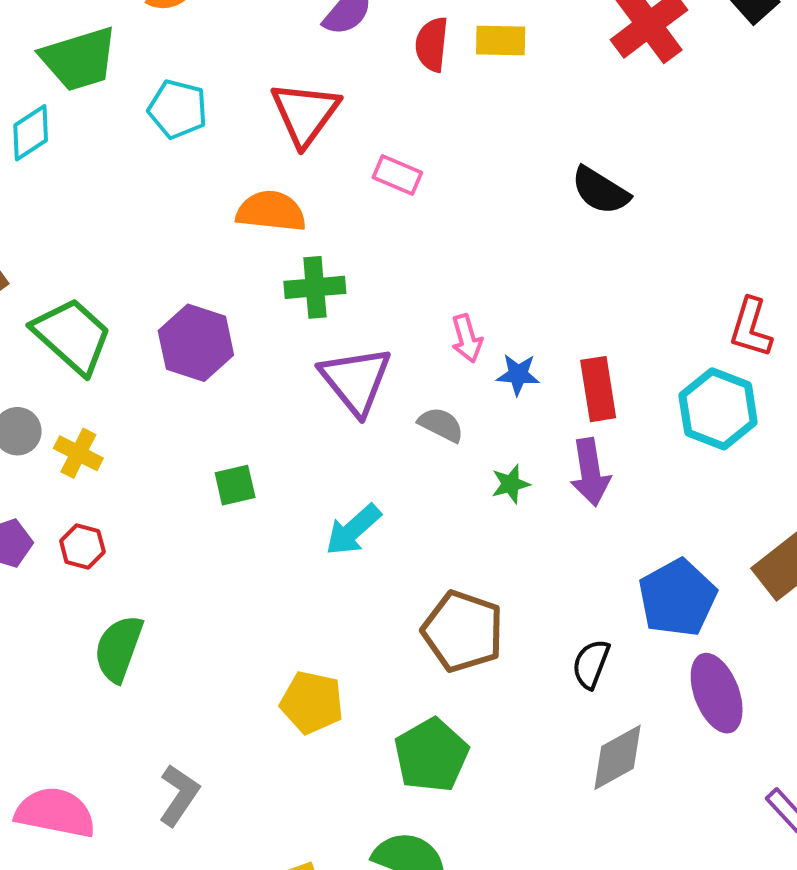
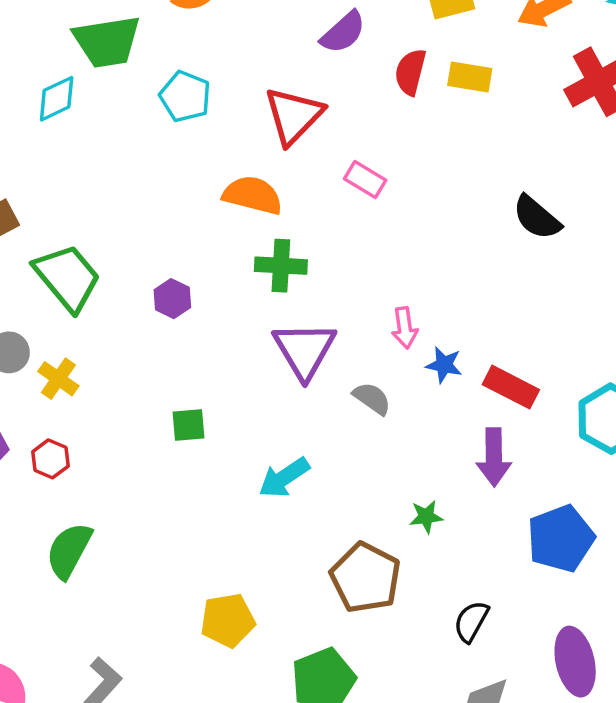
purple hexagon: (196, 343) -> (172, 299), size x0.6
red rectangle: (598, 389) -> (511, 387), turned -62
green star: (511, 484) -> (426, 517), moved
blue pentagon: (678, 598) -> (561, 539), moved
yellow pentagon: (312, 702) -> (228, 620), turned -30

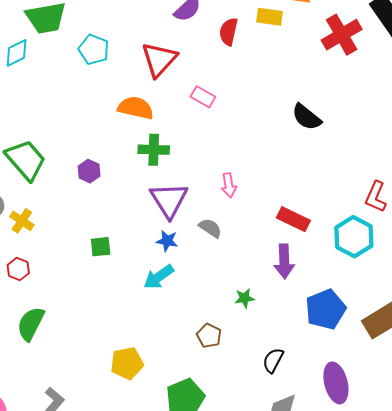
yellow rectangle: (470, 77) -> (270, 17), moved
blue star: (444, 365) -> (167, 241), moved
brown pentagon: (365, 578) -> (209, 336), size x0.6

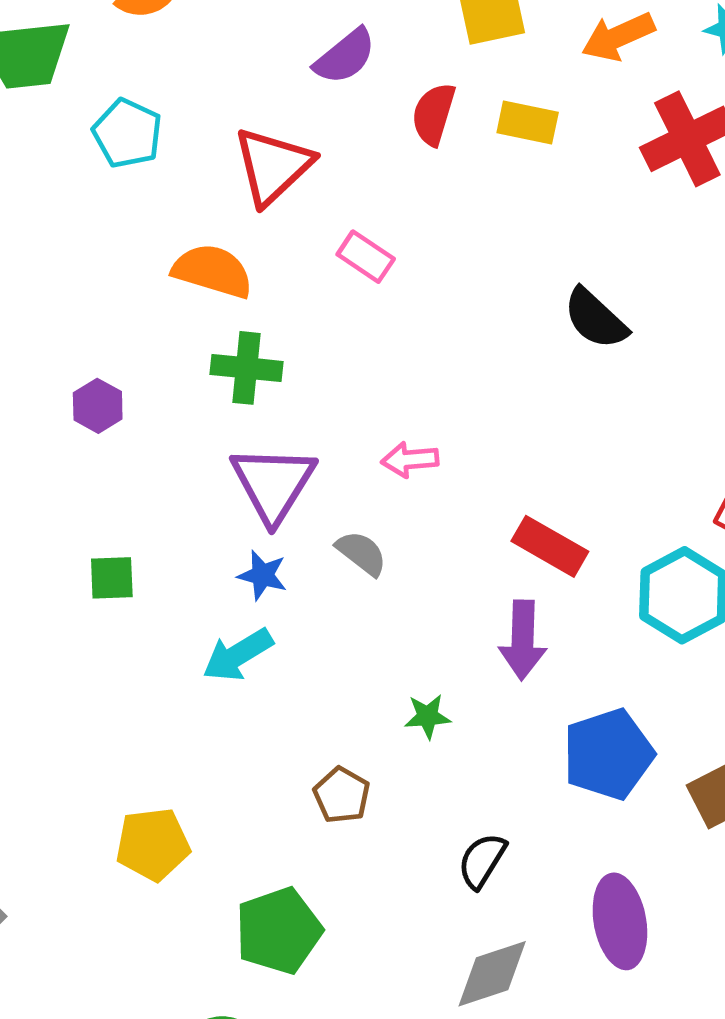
yellow rectangle: (270, 17) -> (528, 122), moved
pink arrow: (229, 185) -> (410, 460), turned 90

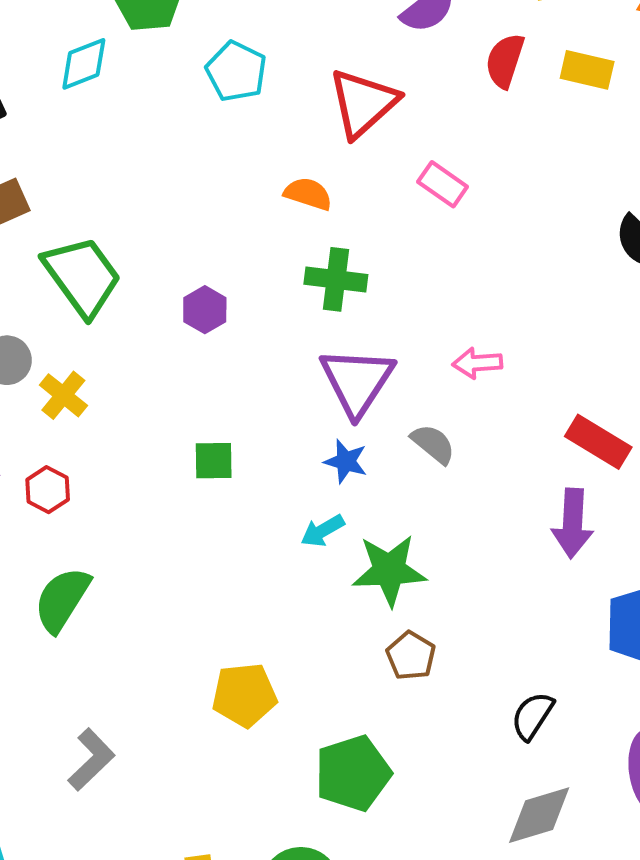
orange semicircle: (213, 271) -> (308, 194), size x0.7
cyan arrow: (238, 655) -> (323, 531), size x0.7
green star: (428, 716) -> (389, 570), moved, size x1.8

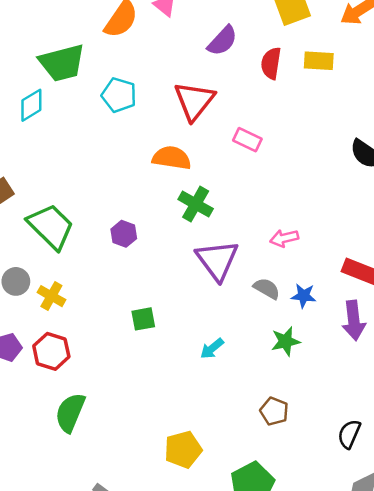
orange semicircle: (308, 194) -> (172, 158), size x1.4
green cross: (336, 279) -> (196, 204), turned 32
blue star: (346, 461) -> (304, 296), moved
red hexagon: (48, 490) -> (51, 351), size x1.4
green star: (389, 570) -> (286, 341), moved, size x0.7

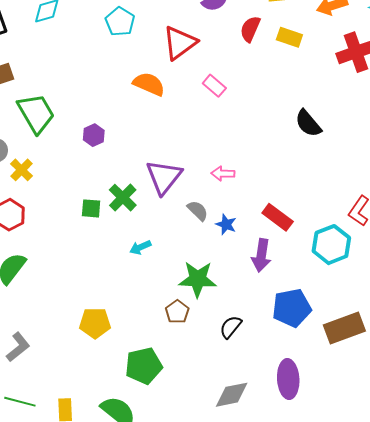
green cross: (196, 204) -> (123, 198), moved
green star: (286, 341) -> (198, 279), moved, size x1.5
black semicircle: (349, 434) -> (231, 327), moved

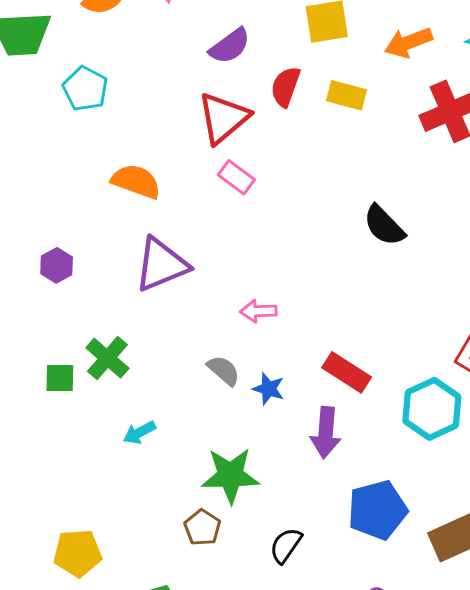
red triangle: (180, 43) -> (223, 118), moved
purple triangle: (164, 177) -> (161, 265), moved, turned 33

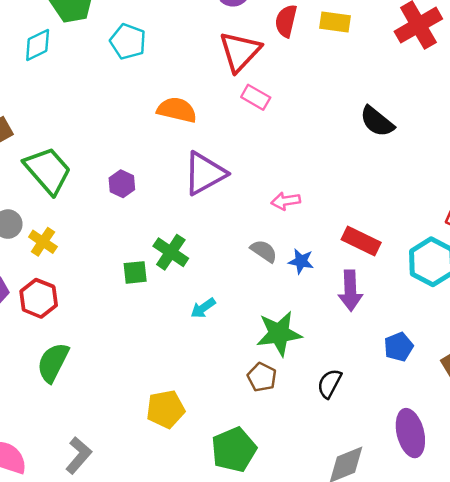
blue pentagon: (377, 510) -> (399, 347), size x0.6

